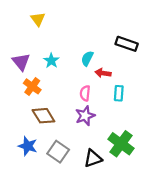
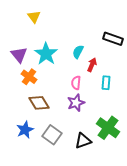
cyan star: (51, 61) -> (46, 54), size x1.6
red arrow: (103, 73) -> (92, 65), turned 104
blue star: (28, 146) -> (25, 130), turned 30

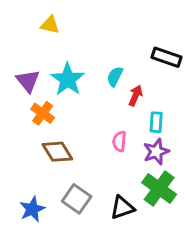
yellow triangle: (34, 17) -> (50, 25), turned -40
pink semicircle: (76, 83) -> (119, 141), moved
purple star: (76, 103) -> (156, 152), moved
blue star: (25, 130) -> (32, 209), moved

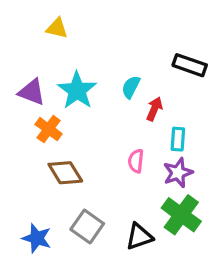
purple triangle: (28, 81) -> (32, 92), turned -30
blue star: (32, 209) -> (37, 238), turned -30

